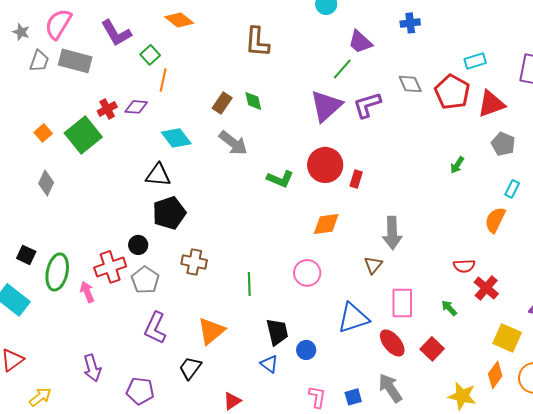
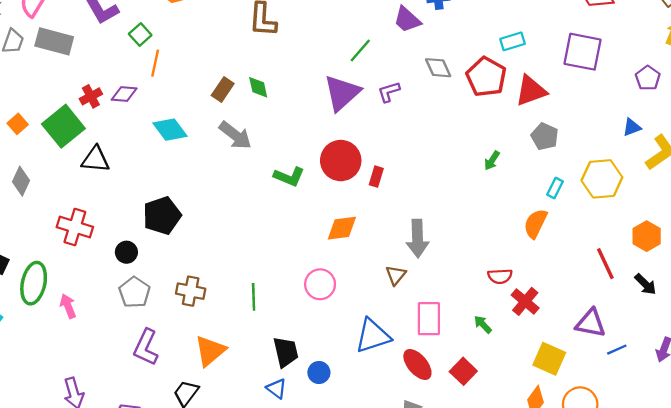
purple trapezoid: (360, 42) -> (407, 20), moved
purple L-shape: (367, 105) -> (389, 92), size x0.7
black triangle: (158, 175) -> (95, 159), moved
brown cross: (194, 262) -> (191, 291), moved
red cross: (110, 267) -> (75, 227), moved, turned 36

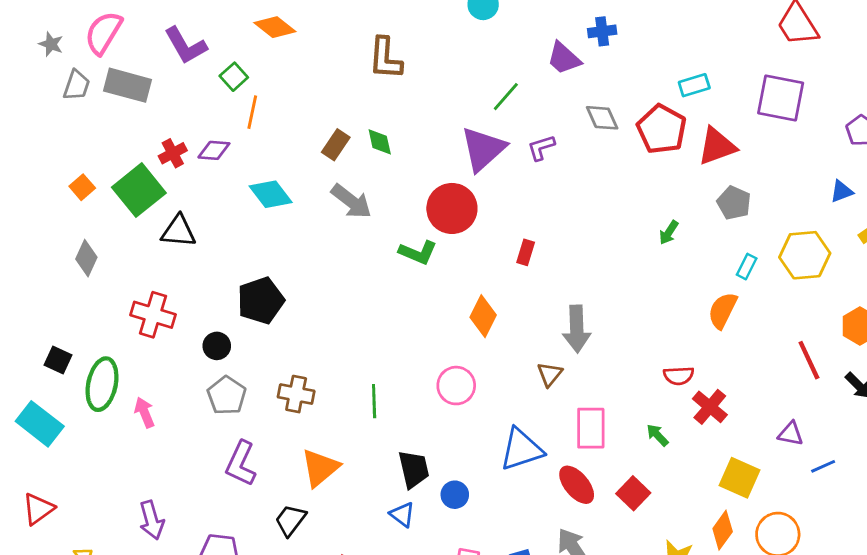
red circle: (341, 161) -> (452, 208), moved
orange diamond: (342, 228) -> (483, 316), turned -56
purple triangle: (590, 323) -> (791, 434), size x0.7

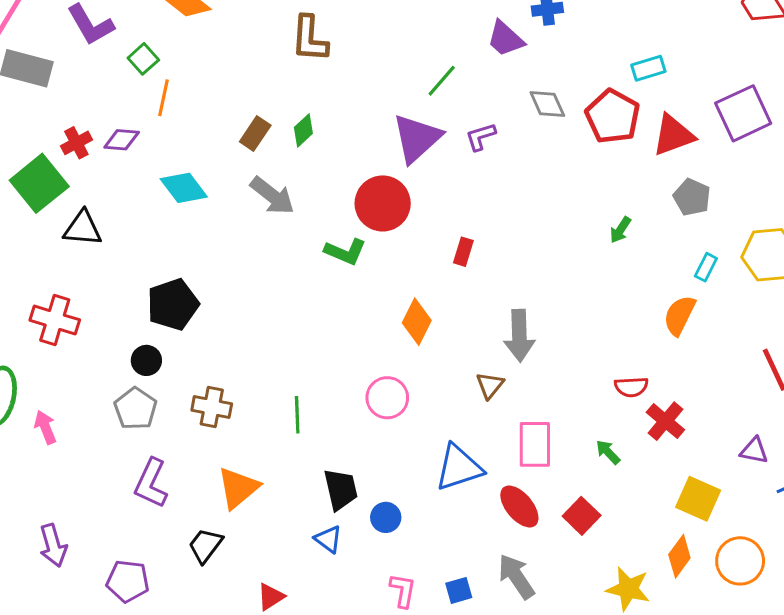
purple square: (781, 98) -> (743, 113), moved, turned -36
green diamond: (380, 142) -> (303, 130), turned 60
black circle: (217, 346) -> (146, 360), moved

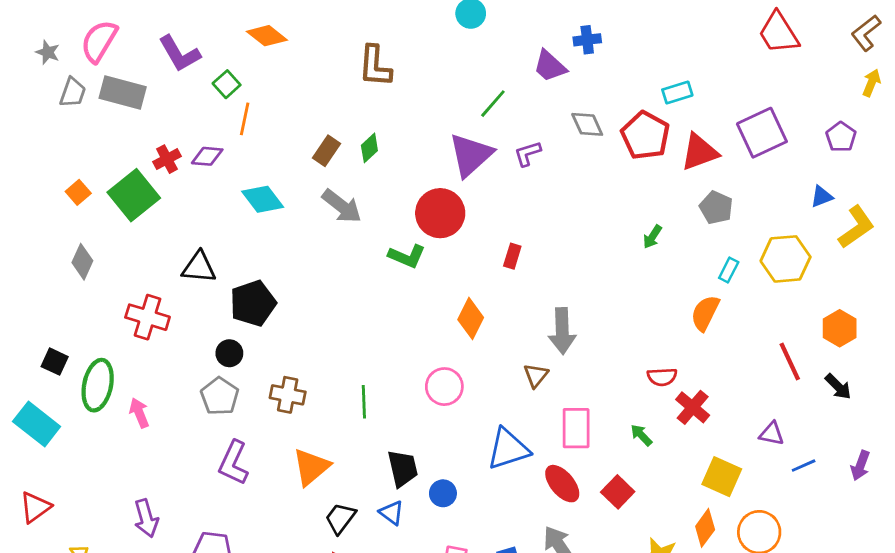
black triangle: (83, 228) -> (199, 267), moved
black trapezoid: (205, 545) -> (340, 518), moved

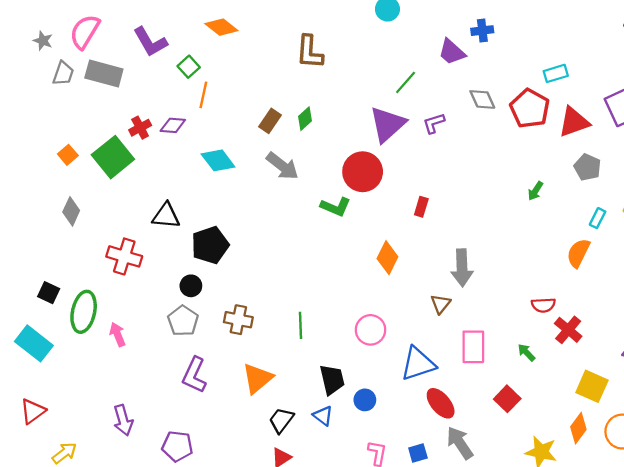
pink circle: (444, 387) -> (371, 330), moved
red ellipse: (562, 484) -> (441, 403), moved

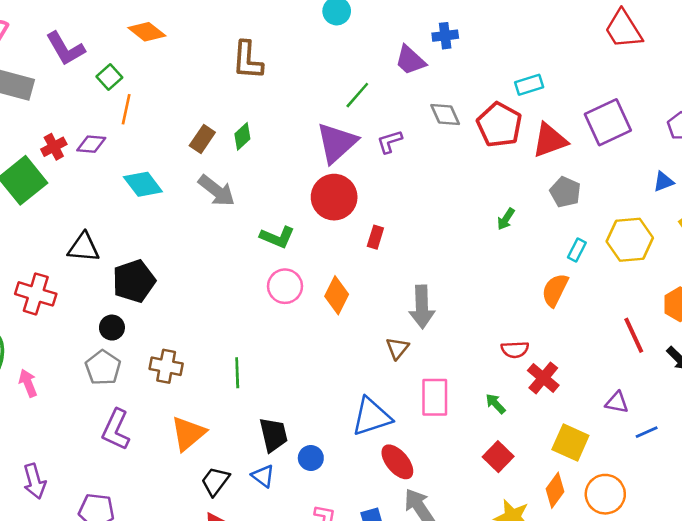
red circle: (363, 172) -> (334, 197), moved
pink circle: (371, 330) -> (285, 286), moved
red square: (507, 399) -> (498, 457), moved

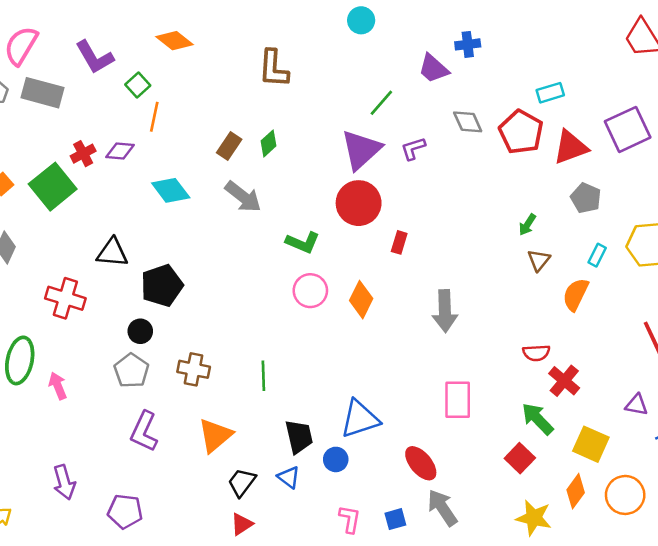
brown triangle: (397, 348) -> (539, 260), moved
green arrow: (496, 404) -> (538, 419), moved, size x1.6
blue triangle: (372, 417) -> (360, 419), moved

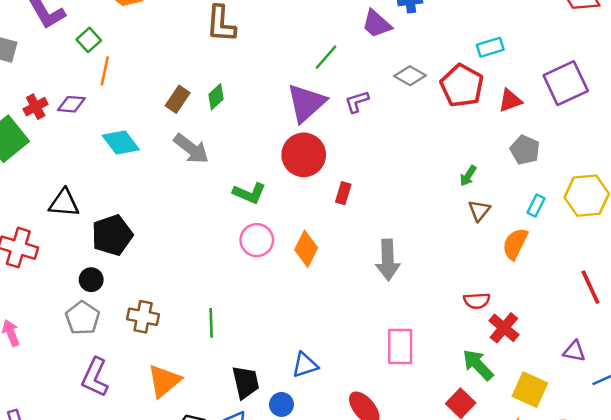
gray diamond: (468, 122) -> (410, 76), turned -36
red triangle: (571, 147) -> (510, 100), size x0.7
blue triangle: (360, 419) -> (305, 365), size x0.7

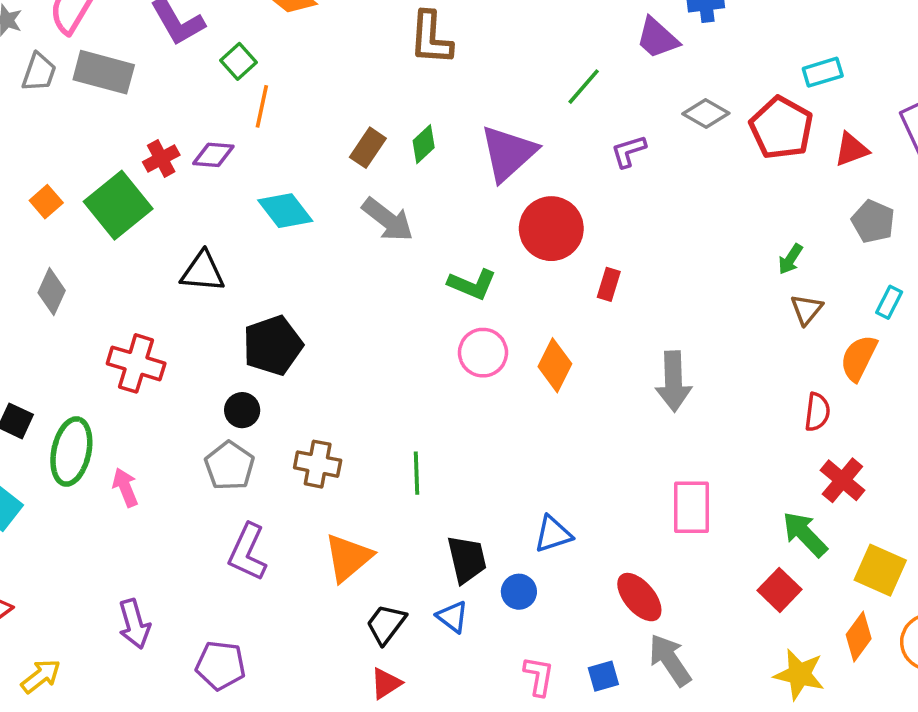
purple triangle: (306, 103) -> (508, 153), moved
black triangle: (64, 203) -> (203, 272), moved
red semicircle: (477, 301) -> (817, 412), moved, turned -80

